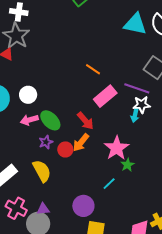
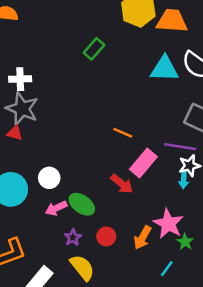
red arrow: (85, 121) -> (122, 184), moved
purple star: (46, 142) -> (73, 237), moved
orange arrow: (81, 143) -> (142, 238), moved

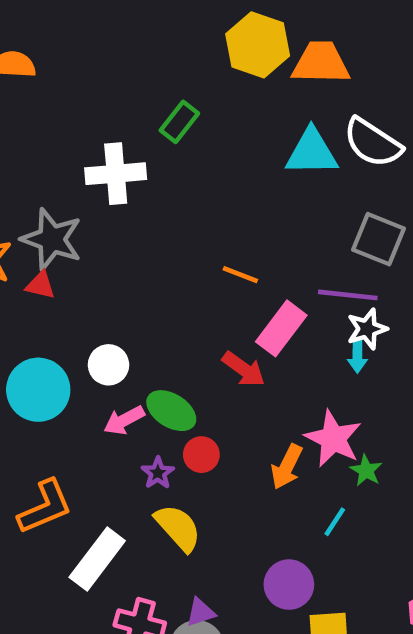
white cross: (20, 79) -> (116, 174), moved, size x1.4
red circle: (106, 236) -> (201, 455), moved

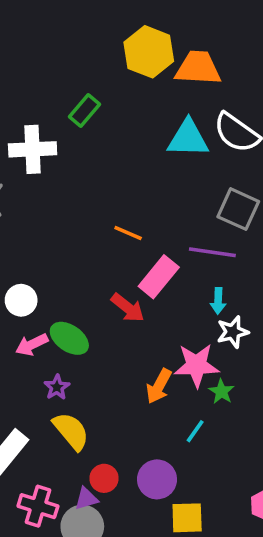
white star: (367, 329) -> (233, 332), moved
pink star: (333, 439) -> (196, 365), turned -30
red circle: (201, 455) -> (104, 478), moved

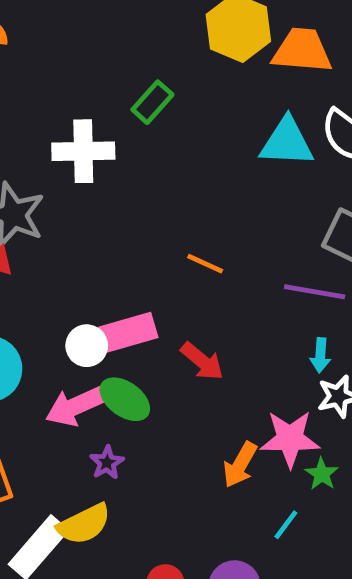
pink rectangle: (159, 277) -> (128, 332), moved, turned 33
white circle: (21, 300) -> (87, 346), moved
pink arrow: (32, 345) -> (76, 406), size x1.4
yellow semicircle: (71, 431) -> (84, 524), moved, turned 102

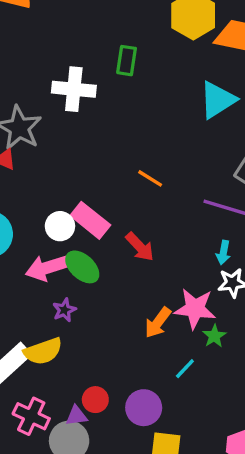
green rectangle: (152, 102) -> (127, 61), turned -40
cyan triangle: (287, 142) -> (218, 100), turned -42
pink rectangle: (128, 332) -> (90, 220), turned 48

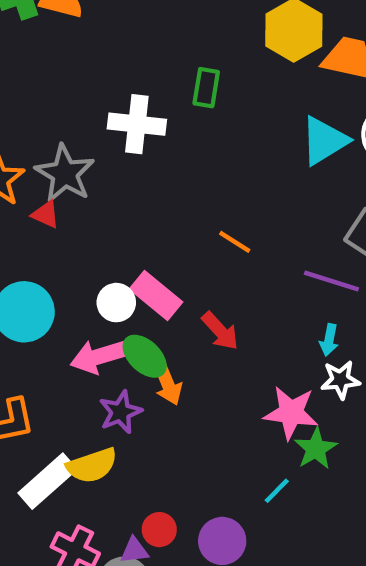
purple star: (64, 310) -> (120, 412), size x1.4
orange arrow: (158, 323) -> (168, 383), moved, turned -60
green star: (214, 336) -> (316, 449), size x1.4

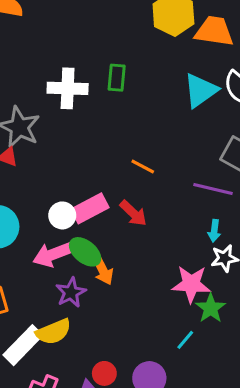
green rectangle: (206, 88) -> (117, 78), moved
pink rectangle: (156, 295) -> (90, 208), turned -63
red arrow: (220, 331) -> (133, 213), moved

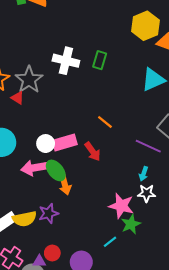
purple star: (71, 293) -> (48, 213), moved

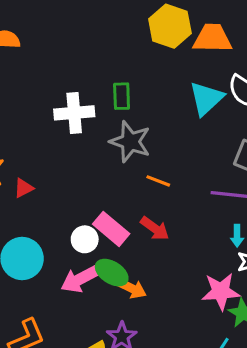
gray star: (29, 80) -> (130, 142), moved
red triangle: (18, 98) -> (24, 188), turned -40
pink rectangle: (65, 143) -> (111, 229), turned 75
orange arrow: (65, 185) -> (131, 288), turned -30

